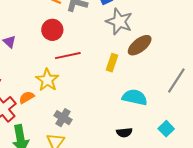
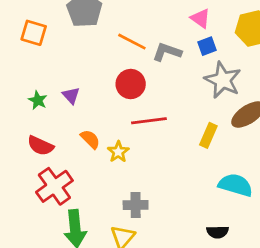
yellow star: (47, 80) -> (118, 152), size x0.7
orange semicircle: (27, 97) -> (90, 139), moved, turned 70
gray cross: (63, 118) -> (136, 205), turned -36

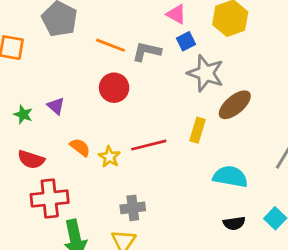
red line: (149, 121) -> (149, 145), moved
red cross: (54, 186) -> (50, 198), turned 36
black semicircle: (218, 232) -> (234, 223), moved

